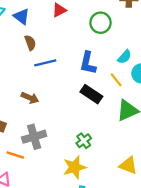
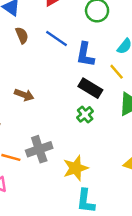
blue line: (45, 63) -> (56, 39), moved, turned 50
gray cross: (34, 137) -> (39, 149), moved
green cross: (84, 141) -> (85, 114), moved

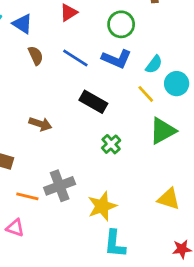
blue L-shape: (85, 55) -> (116, 59), moved, turned -75
black rectangle: (90, 88) -> (93, 102), moved

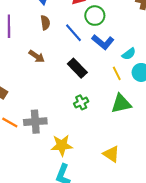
green circle: (121, 24) -> (95, 16), moved
brown arrow: (40, 124) -> (37, 56), moved

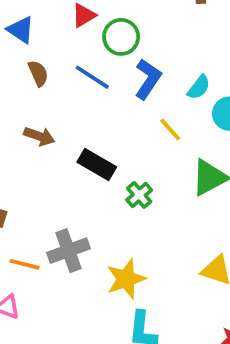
blue L-shape: (103, 42) -> (148, 79), turned -80
black rectangle: (77, 68) -> (97, 165), moved
yellow line: (117, 73) -> (170, 129), moved

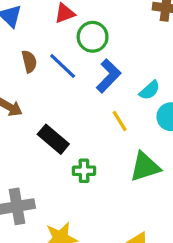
brown semicircle: (38, 73) -> (29, 61), moved
green cross: (139, 195) -> (84, 171), turned 30

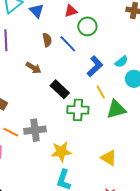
blue L-shape: (109, 76) -> (95, 66), moved
yellow line: (120, 121) -> (101, 92), moved
green cross: (84, 171) -> (78, 110), size x1.5

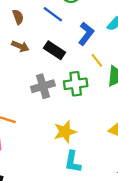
brown semicircle: (47, 40) -> (18, 17), moved
black rectangle: (60, 89) -> (54, 50), moved
gray cross: (35, 130) -> (43, 86), moved

